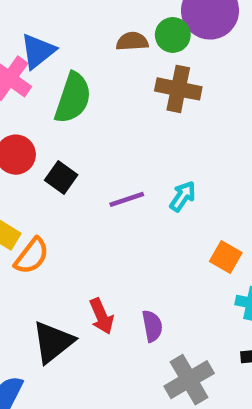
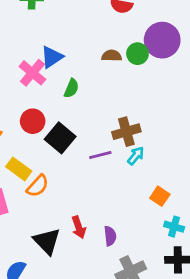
brown cross: (178, 89) -> (126, 132), moved, turned -32
green semicircle: (73, 98) -> (71, 88), size x0.6
black square: (61, 177) -> (60, 138), size x1.5
black triangle: (53, 342) -> (47, 241), turned -40

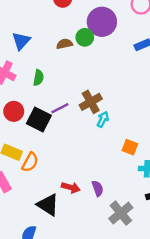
blue triangle: (52, 57) -> (21, 41), moved
purple line: (100, 155) -> (60, 108), moved
red arrow: (79, 227) -> (71, 187), turned -42

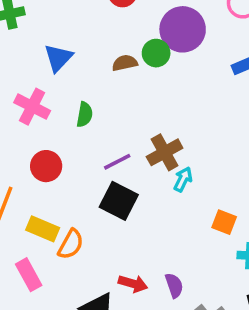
black square: (39, 119) -> (119, 201), moved

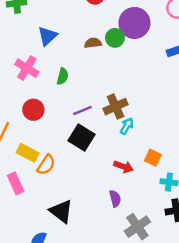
red arrow: (133, 284) -> (123, 167), moved

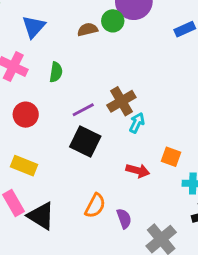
orange semicircle: (46, 165) -> (95, 206), moved
purple semicircle: (115, 199) -> (124, 219), moved
black triangle: (61, 211) -> (41, 216), moved

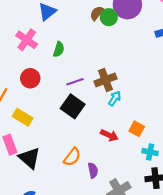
brown semicircle: (88, 29) -> (97, 13), moved, turned -48

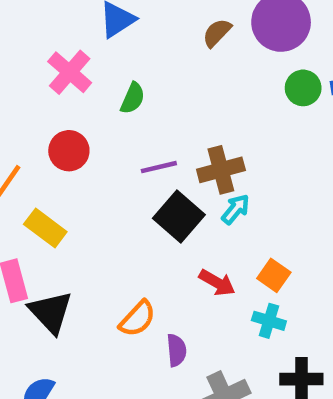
green circle: (109, 17) -> (303, 88), moved
black square: (73, 106) -> (179, 216), moved
cyan cross: (150, 152) -> (269, 321), moved

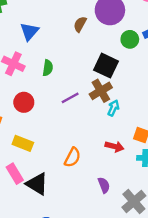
black square: (179, 216) -> (106, 66), moved
orange semicircle: (137, 319) -> (72, 157), moved

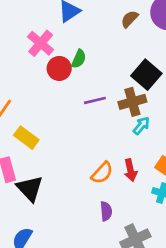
red circle: (24, 102) -> (59, 68), moved
red arrow: (114, 146) -> (130, 170), turned 48
orange semicircle: (72, 157) -> (102, 173), moved

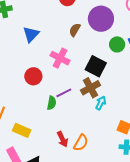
pink cross: (41, 43) -> (60, 58), moved
green semicircle: (79, 59) -> (52, 103), moved
red arrow: (130, 170) -> (63, 139), moved

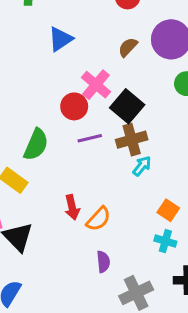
black square: (96, 66) -> (127, 106), moved
red circle: (33, 76) -> (74, 106), moved
green semicircle: (52, 103) -> (36, 145), moved, size x1.5

